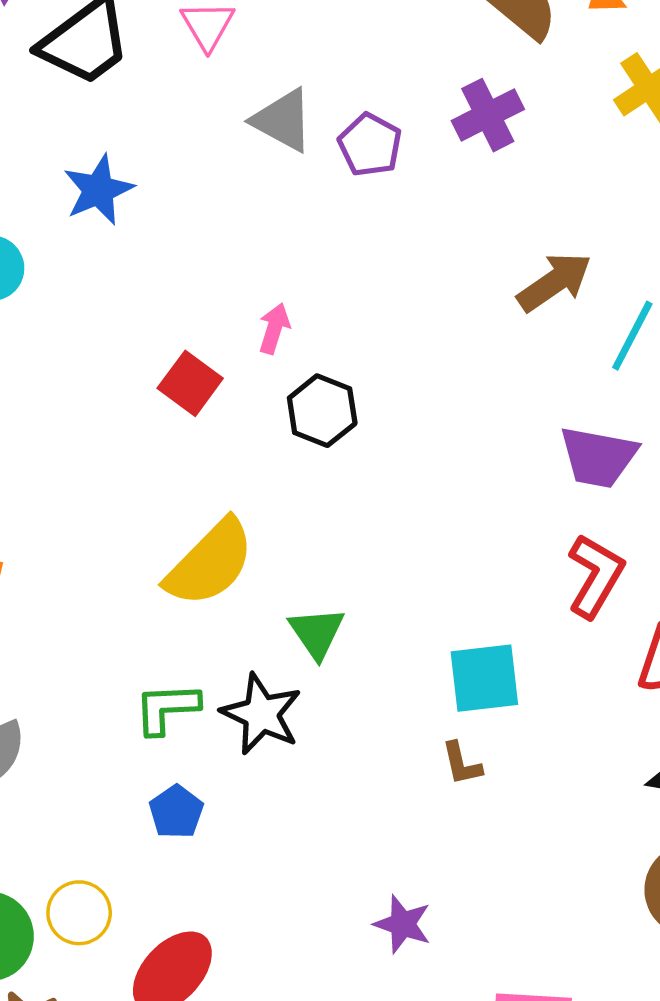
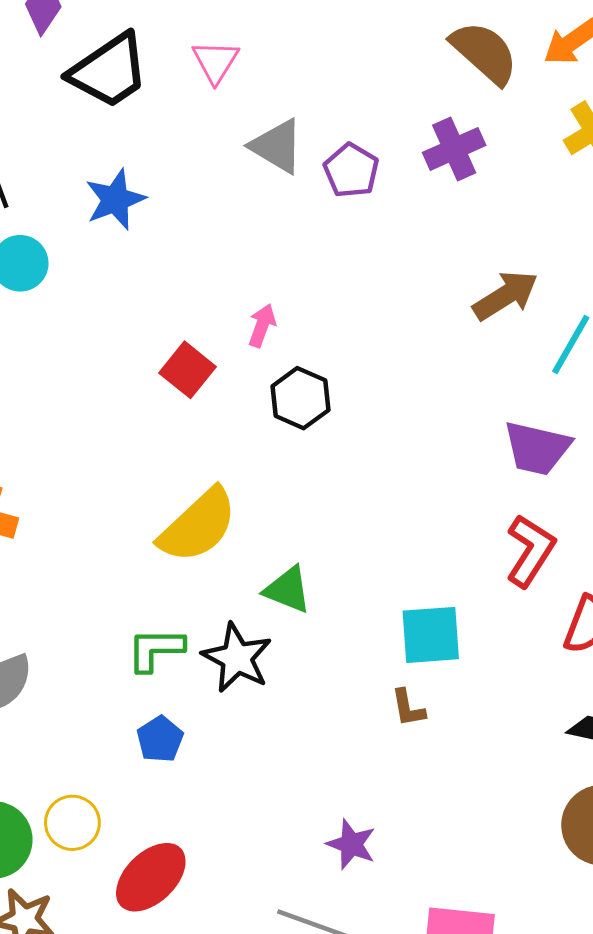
green triangle: (317, 633) -> (288, 590), turned -36

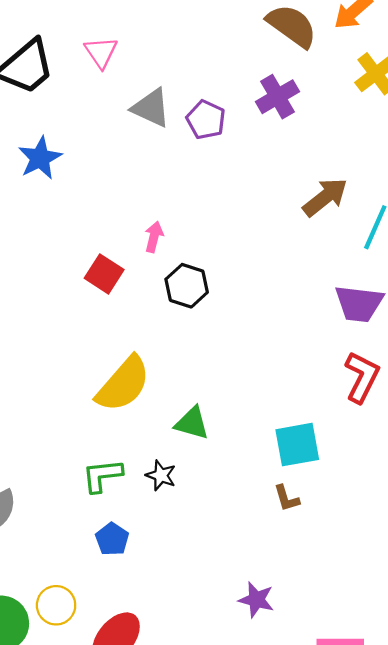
black star: (237, 658) -> (161, 475), size x0.6

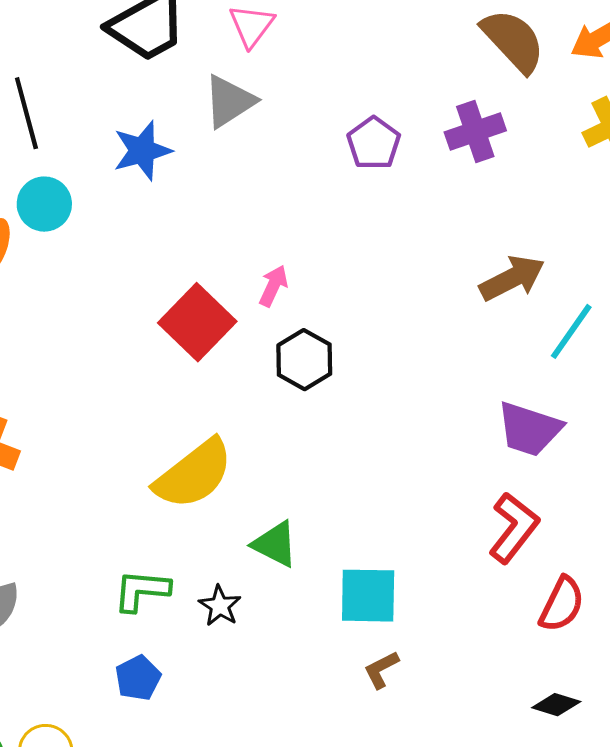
gray triangle: (151, 108) -> (229, 101), moved, turned 51
red square: (104, 274) -> (197, 322), size x1.4
cyan square: (297, 445) -> (368, 596), moved
brown L-shape: (287, 498) -> (381, 670), turned 68

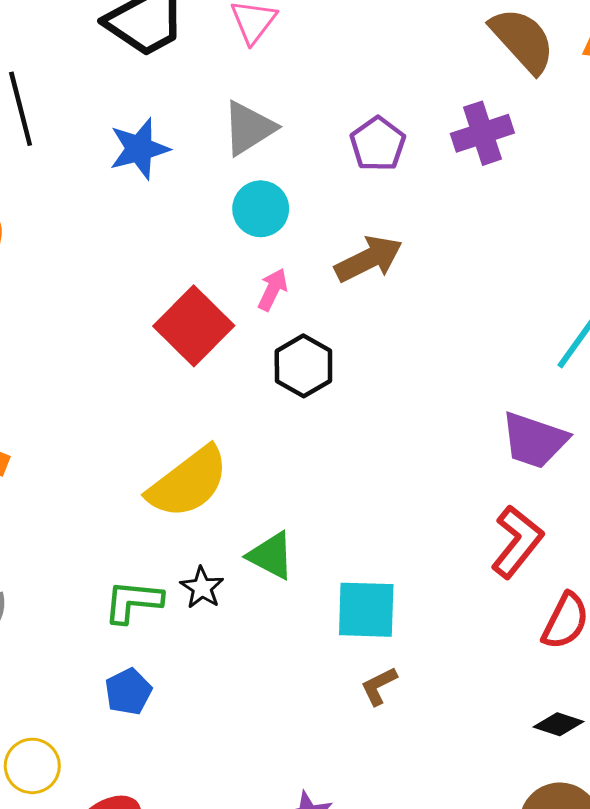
gray triangle: (229, 101) -> (249, 128), moved
cyan circle: (44, 204) -> (261, 209), moved
brown arrow: (512, 278) -> (369, 259), moved
black star: (220, 606) -> (202, 588), moved

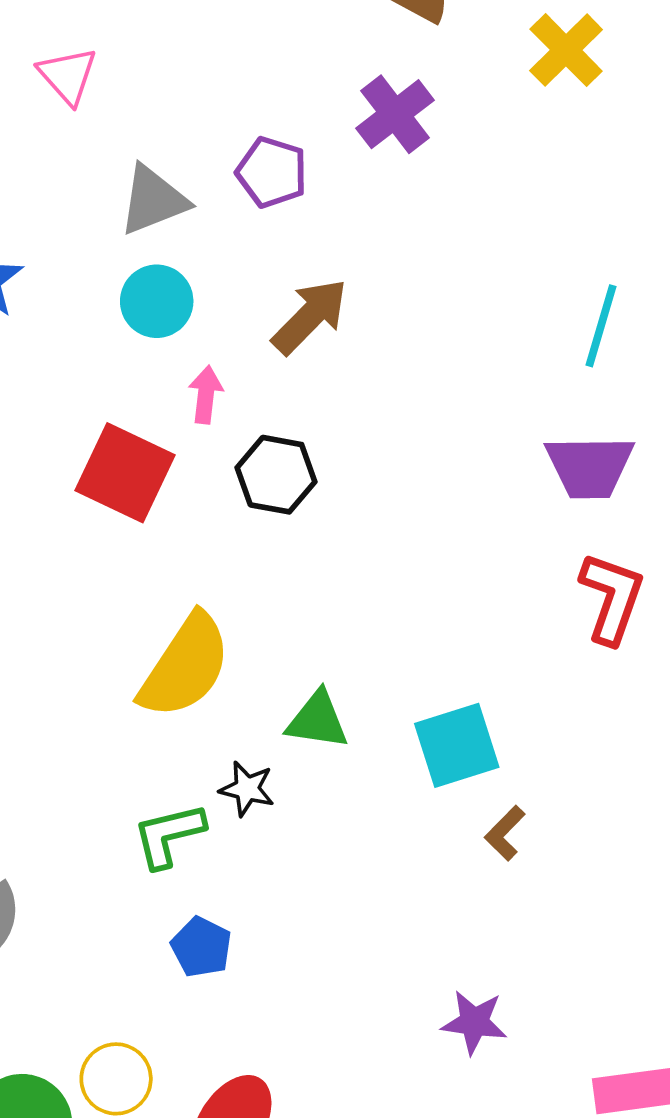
gray triangle: (249, 128) -> (153, 200), moved, turned 30

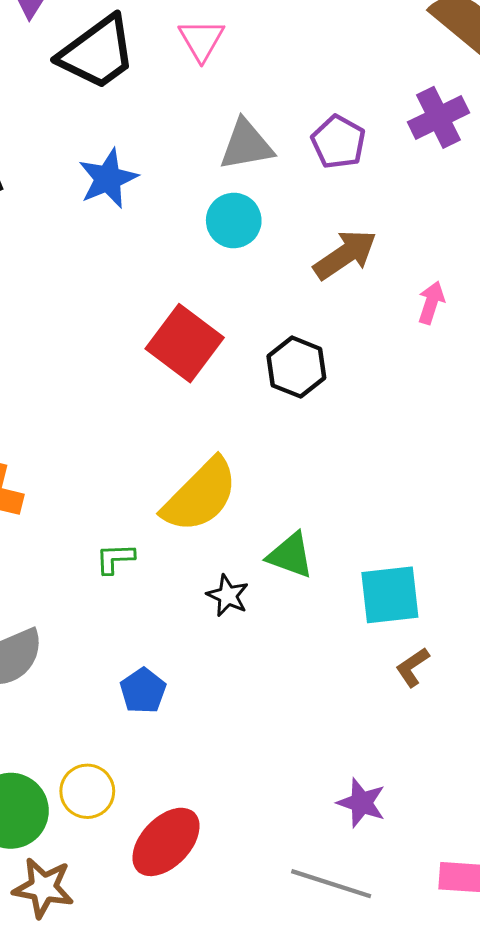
pink arrow: (206, 395) -> (431, 303), moved
green L-shape: (169, 835) -> (115, 558), moved, size x0.7
blue pentagon: (201, 947) -> (143, 691), moved

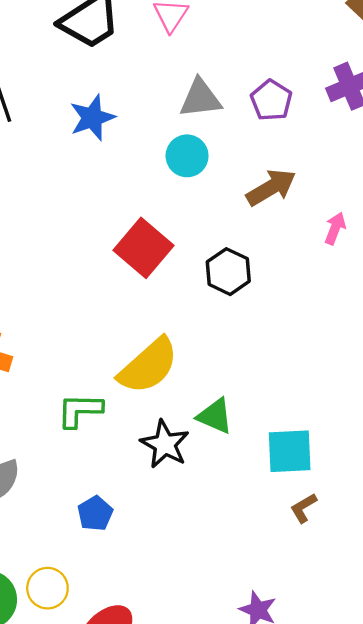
green L-shape: (115, 558) -> (80, 410), size x1.5
black star: (228, 596) -> (165, 444), size x1.5

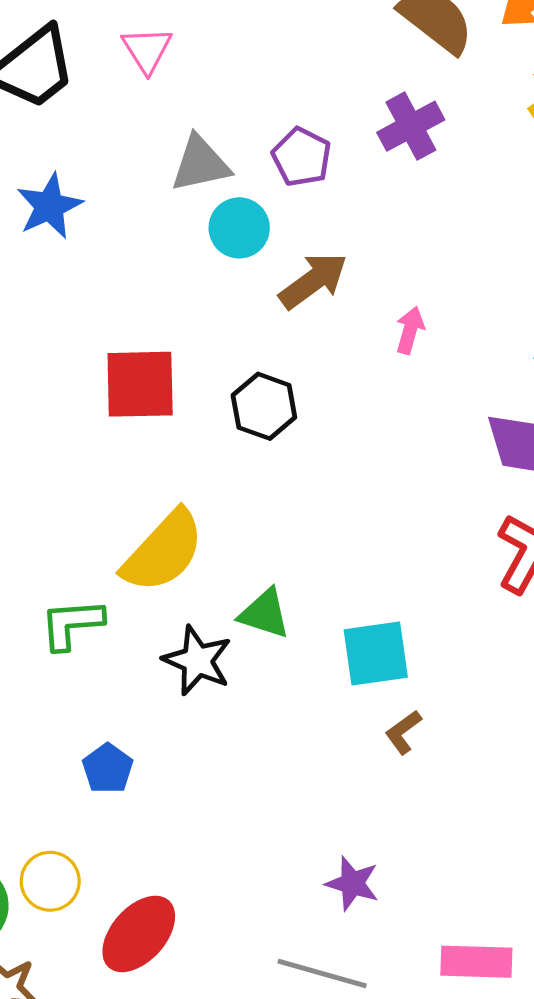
cyan circle: (187, 156) -> (239, 228), moved
red square: (143, 248) -> (140, 384), turned -36

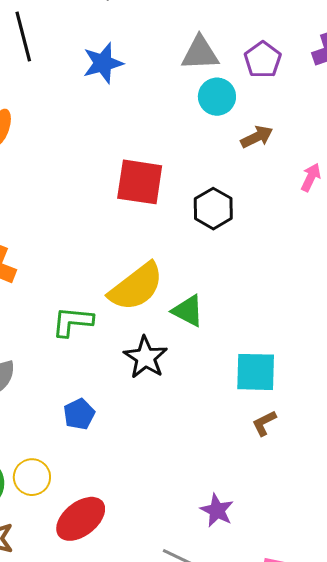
brown arrow: (313, 281) -> (257, 137), size x0.7
green triangle: (265, 614) -> (188, 311), moved

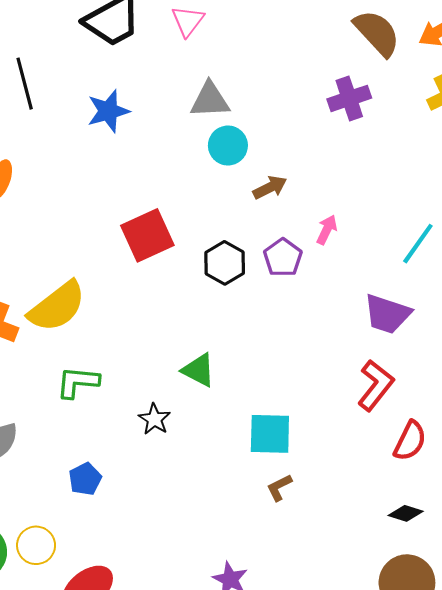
purple pentagon: (263, 60) -> (283, 258), moved
red square: (140, 182) -> (147, 235), turned -33
yellow semicircle: (136, 287) -> (57, 307), moved
black star: (145, 357) -> (154, 419), size x0.7

